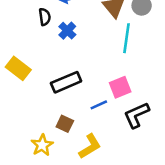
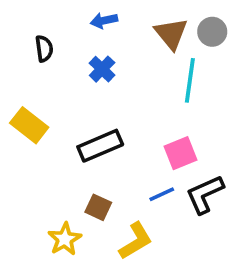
black semicircle: (45, 17) -> (44, 49), moved
blue line: (99, 105) -> (162, 194), moved

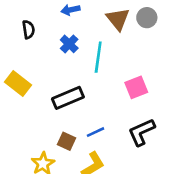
cyan line: (190, 80) -> (98, 57), moved
pink square: (180, 153) -> (136, 87), moved
blue line: (162, 194) -> (96, 132), moved

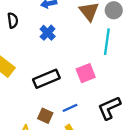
cyan line: (98, 57) -> (107, 42), moved
pink square: (136, 87) -> (86, 73), moved

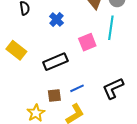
pink square: (86, 73) -> (87, 42), moved
brown square: (45, 116) -> (54, 96), turned -32

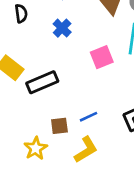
black rectangle: (55, 62) -> (42, 82), moved

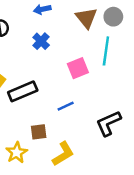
blue line: (89, 117) -> (66, 106), moved

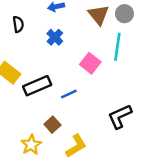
pink square: (78, 68) -> (90, 63), turned -30
blue line: (66, 106) -> (69, 94), moved
brown square: (39, 132) -> (52, 125), turned -35

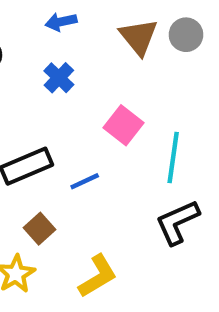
cyan line: (117, 47) -> (173, 158), moved
brown square: (52, 125) -> (39, 229), moved

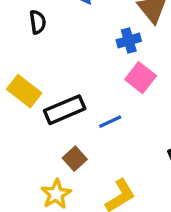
blue cross: (59, 78) -> (129, 41), moved, turned 30

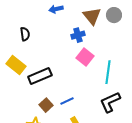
black semicircle: (38, 22) -> (25, 34), moved
blue line: (110, 122) -> (67, 101), moved

